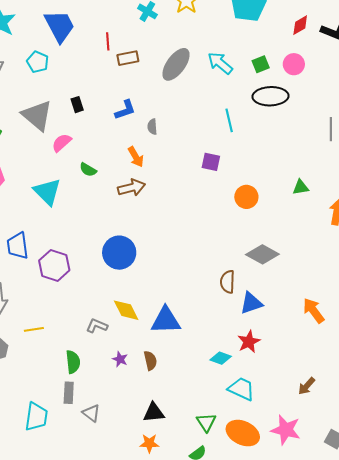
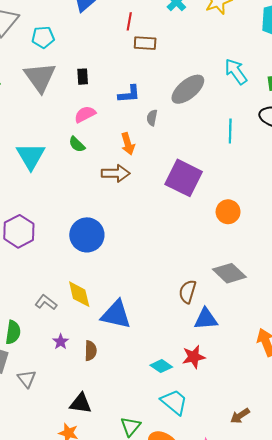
cyan pentagon: (38, 62) -> (43, 37), moved, turned 30
gray ellipse: (176, 64) -> (188, 89), moved
pink semicircle: (62, 143) -> (85, 114), moved
purple square: (211, 162) -> (184, 178), moved, size x1.8
gray triangle: (91, 413) -> (27, 379), moved

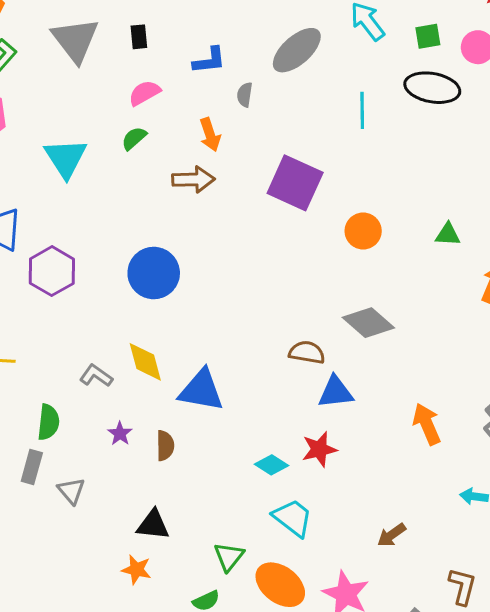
green semicircle: (77, 144) -> (134, 138), turned 96
brown semicircle: (188, 292) -> (307, 352), turned 85

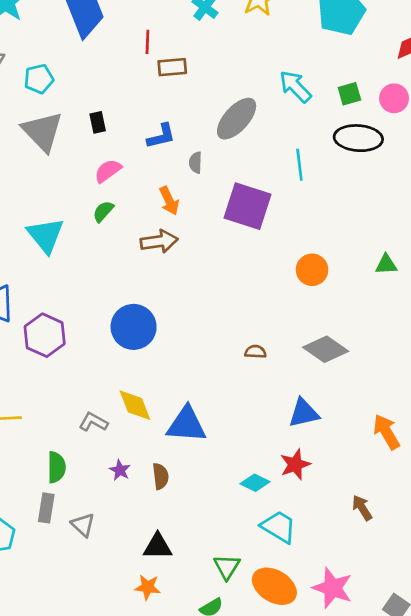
purple square: (295, 183) -> (248, 206), moved
brown semicircle: (307, 352) -> (255, 352), moved, size x0.7
brown arrow: (392, 535) -> (362, 508), moved, turned 100

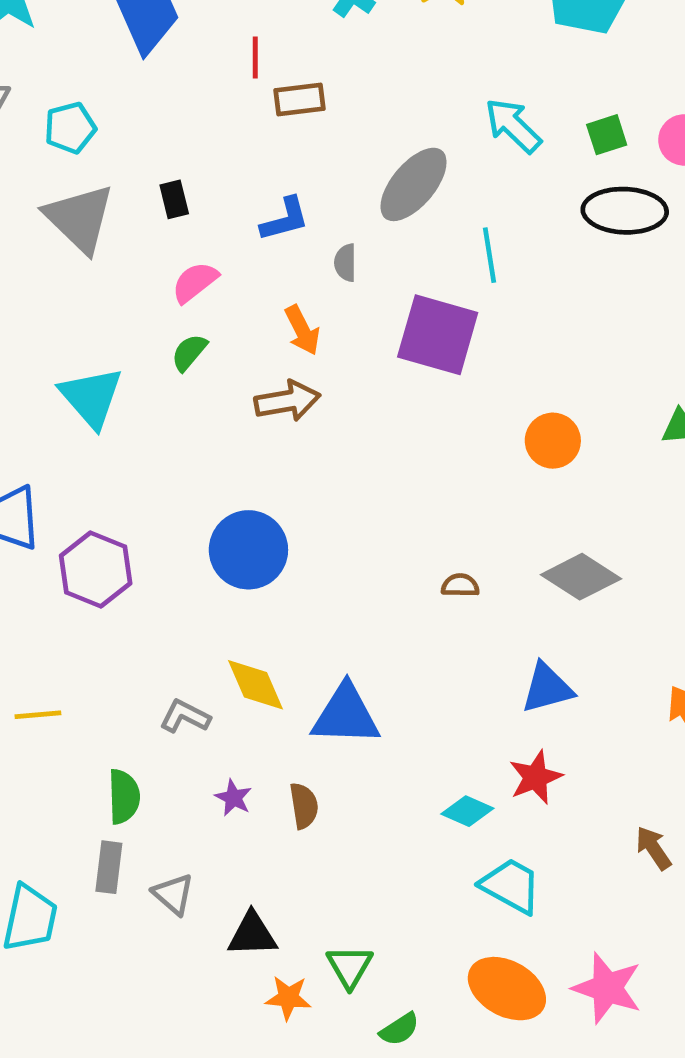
cyan line: (299, 165) -> (489, 255), moved
black triangle: (158, 546) -> (252, 934), moved
green triangle: (227, 567) -> (350, 967), moved

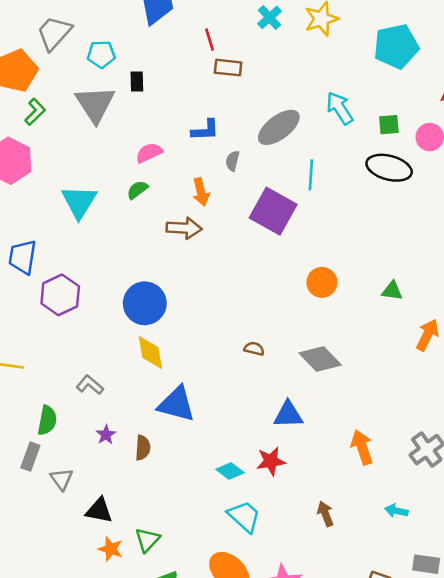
red line: (255, 58) -> (210, 40), turned -30
black rectangle: (174, 199) -> (137, 81), moved
yellow diamond: (256, 685) -> (150, 353), moved

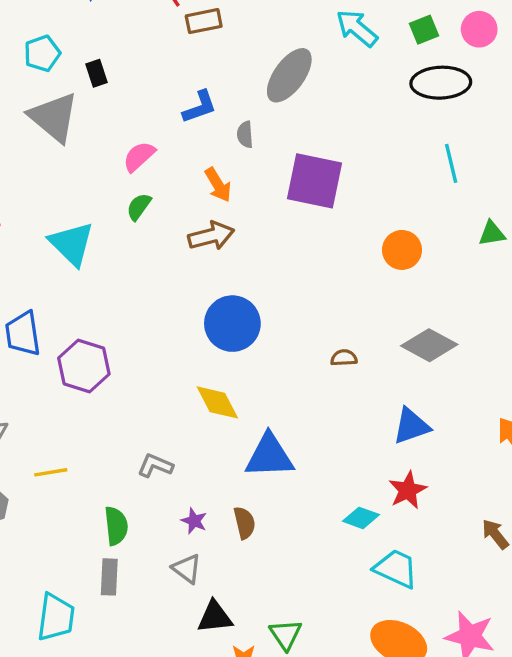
cyan line: (311, 175) -> (451, 163), moved
blue circle: (145, 303) -> (232, 324), moved
gray triangle: (62, 479) -> (187, 569), moved

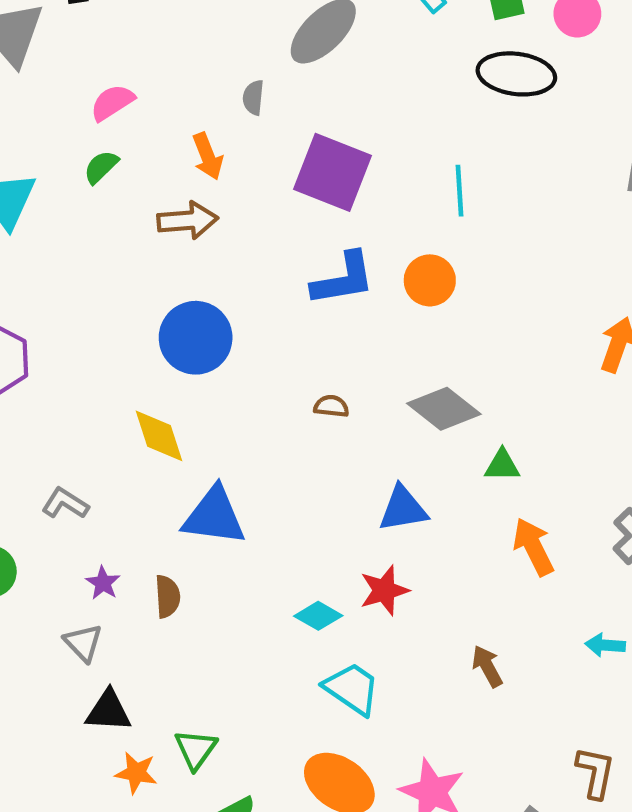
blue L-shape: (200, 107) -> (343, 279), moved, size x1.4
cyan line: (451, 163) -> (460, 191), moved
green triangle: (492, 233) -> (502, 465), moved

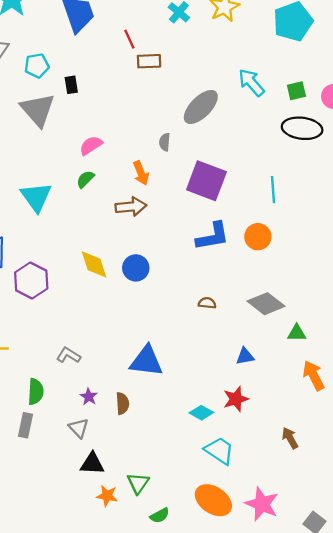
blue circle: (196, 338) -> (136, 268), size x0.7
yellow diamond: (159, 436) -> (94, 264), moved
blue triangle: (403, 509) -> (245, 356), size x0.7

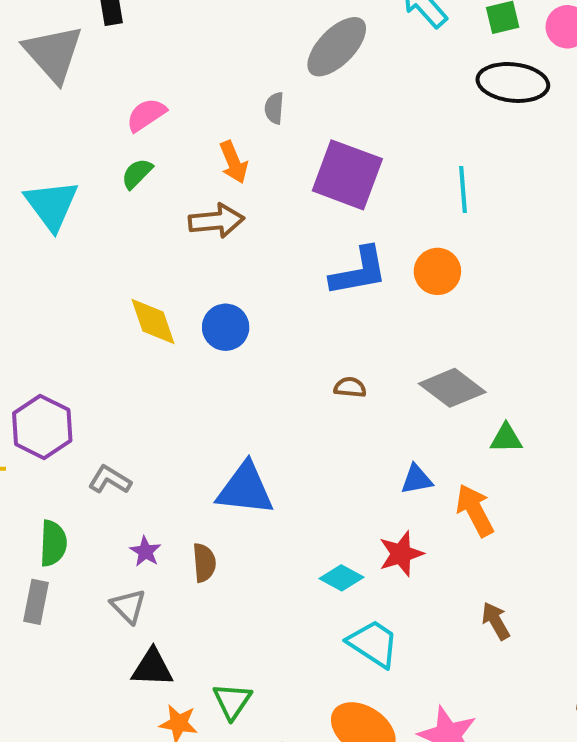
purple hexagon: (31, 281) -> (42, 427), moved
orange arrow: (314, 375) -> (475, 510), moved

